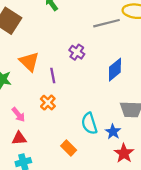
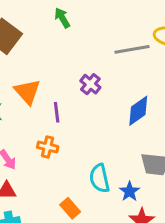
orange cross: (48, 103) -> (48, 147), turned -35

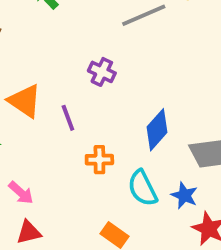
blue diamond: (138, 111) -> (157, 130), moved
orange cross: (48, 147) -> (99, 160), moved

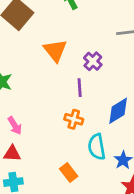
orange triangle: (25, 101) -> (55, 50), moved
purple line: (68, 118) -> (80, 88), moved

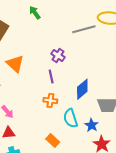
orange triangle: (55, 50) -> (15, 64), moved

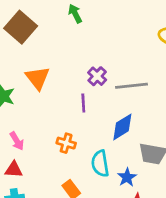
gray line: (84, 29) -> (132, 86), moved
orange cross: (50, 100) -> (66, 143), moved

